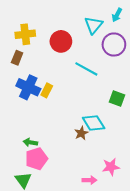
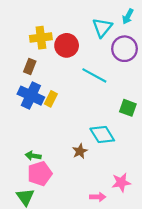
yellow cross: (25, 34) -> (41, 38), moved
brown rectangle: (17, 58) -> (30, 67), moved
brown star: (81, 133) -> (80, 151), moved

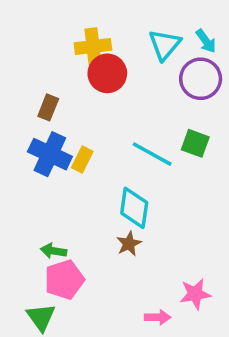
cyan arrow: (128, 16) -> (206, 41), moved, turned -64
yellow cross: (41, 38) -> (93, 46), moved
cyan line: (94, 75) -> (152, 154), moved
green square: (128, 108) -> (195, 143), moved
cyan diamond: (102, 135) -> (134, 208), moved, turned 40

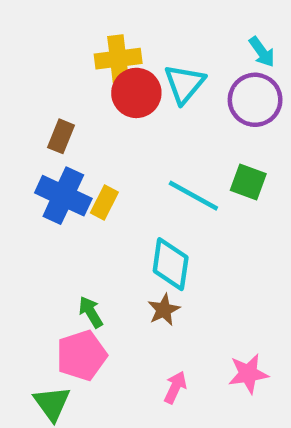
cyan triangle: (165, 45) -> (184, 84), moved
green arrow: (54, 251) -> (91, 312), moved, turned 50
pink arrow: (158, 317) -> (175, 387), moved, turned -65

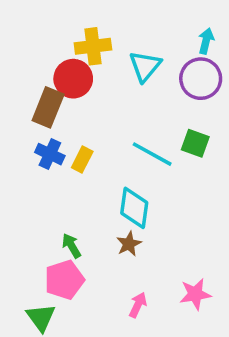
cyan arrow: (262, 52) -> (206, 41), turned -130
red circle: (136, 93) -> (73, 79), moved
brown rectangle: (61, 136) -> (48, 107), size x1.5
blue cross: (63, 196) -> (50, 154), size x0.7

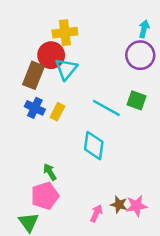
cyan triangle: (145, 66) -> (66, 69), moved
brown star: (129, 244) -> (119, 205), moved, turned -30

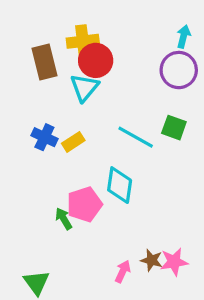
red circle: (51, 55) -> (96, 60), moved
brown rectangle: (34, 75) -> (44, 62), moved, turned -36
yellow rectangle: (57, 112) -> (73, 142), turned 30
pink pentagon: (45, 196) -> (84, 204), moved

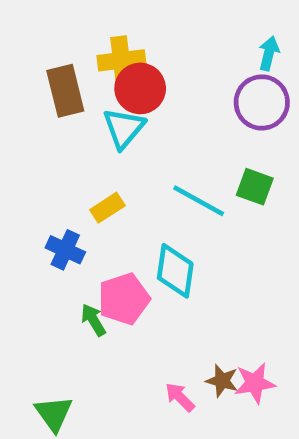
blue cross: (44, 137) -> (65, 250), moved
pink arrow: (123, 271) -> (180, 397), turned -70

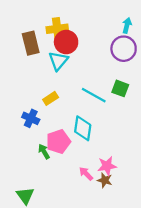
pink star: (255, 383) -> (107, 166), moved
pink arrow: (180, 397) -> (86, 174), moved

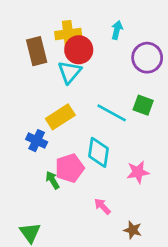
cyan arrow: (127, 25) -> (117, 30), moved
yellow rectangle: (51, 98) -> (60, 117), size x1.5
pink star: (107, 166) -> (138, 172), moved
brown star: (105, 180) -> (133, 230), moved

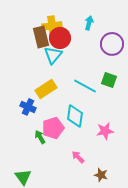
brown rectangle: (37, 51) -> (41, 37), moved

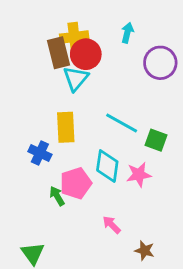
green square: (109, 80) -> (156, 140), moved
yellow rectangle: (46, 89) -> (66, 127), turned -60
pink star: (105, 131) -> (139, 175), moved

